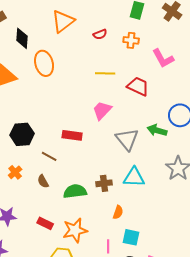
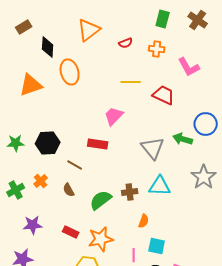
pink trapezoid: (102, 110) -> (114, 116), moved
green semicircle: (75, 191) -> (101, 200), turned -30

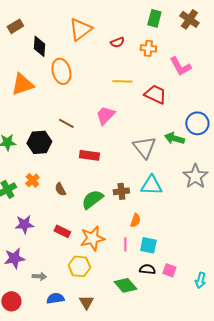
red rectangle: (98, 144) -> (89, 155), moved
brown line: (75, 165) -> (66, 123), moved
pink line: (134, 255) -> (125, 244), moved

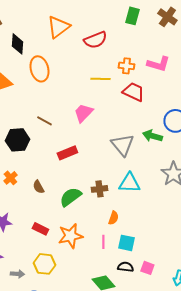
red semicircle: (117, 42) -> (95, 40), size x1.6
orange cross: (148, 48) -> (126, 66), moved
pink L-shape: (180, 66) -> (158, 64), turned -45
red rectangle: (89, 155) -> (67, 153), turned -30
yellow hexagon: (79, 266) -> (44, 264), moved

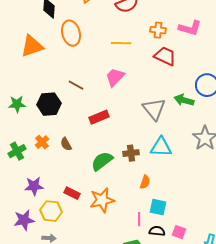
yellow line: (100, 79) -> (121, 43), moved
brown semicircle: (38, 187) -> (66, 144), moved
pink line: (103, 242) -> (139, 219), moved
yellow hexagon: (44, 264) -> (51, 211), moved

